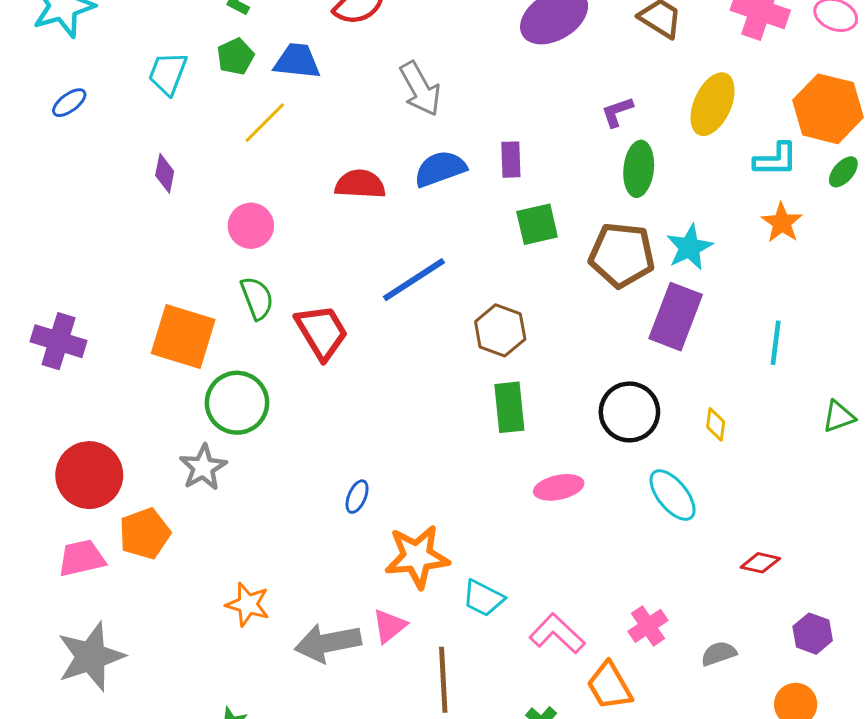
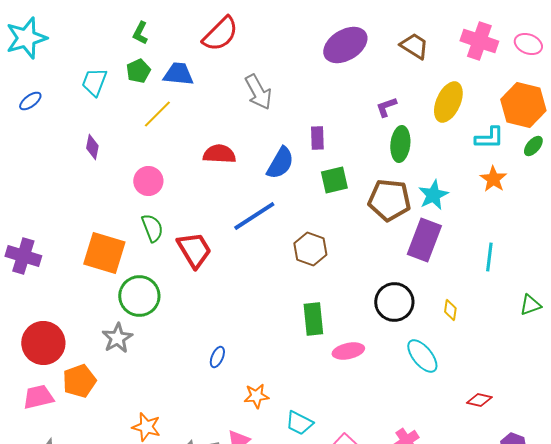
blue semicircle: (440, 169) -> (280, 163), moved, turned 140
green rectangle: (509, 407) -> (313, 319), moved
orange star: (417, 557) -> (256, 396), size x0.6

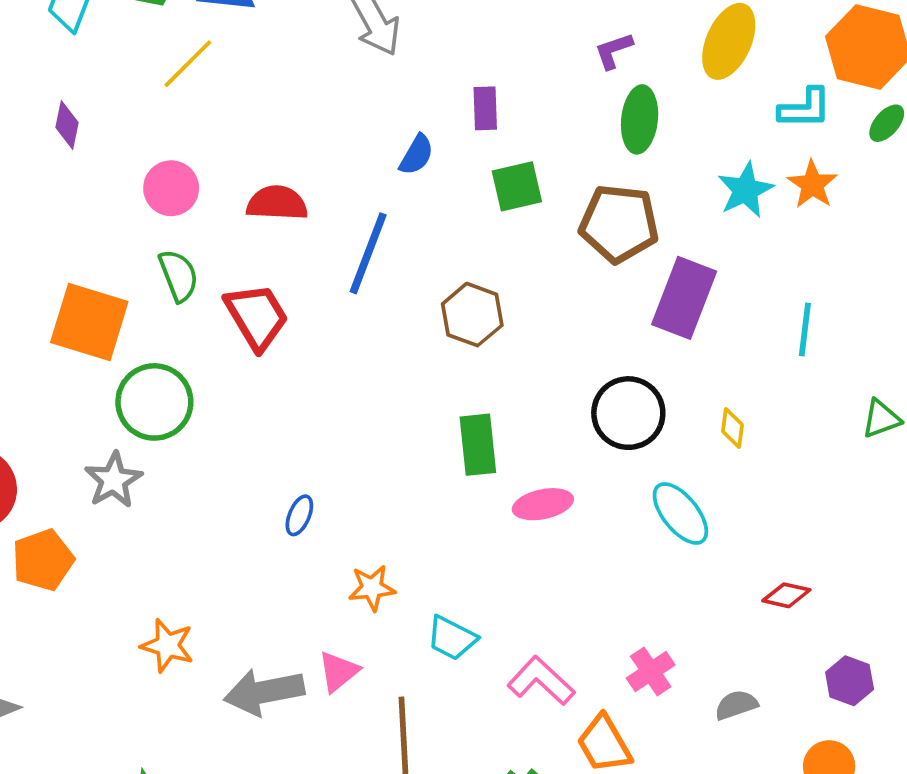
red semicircle: (219, 154) -> (277, 203), moved
blue semicircle: (280, 163) -> (416, 155), size x0.7
cyan star: (433, 195) -> (745, 190), moved
blue line: (254, 216) -> (368, 253), turned -36

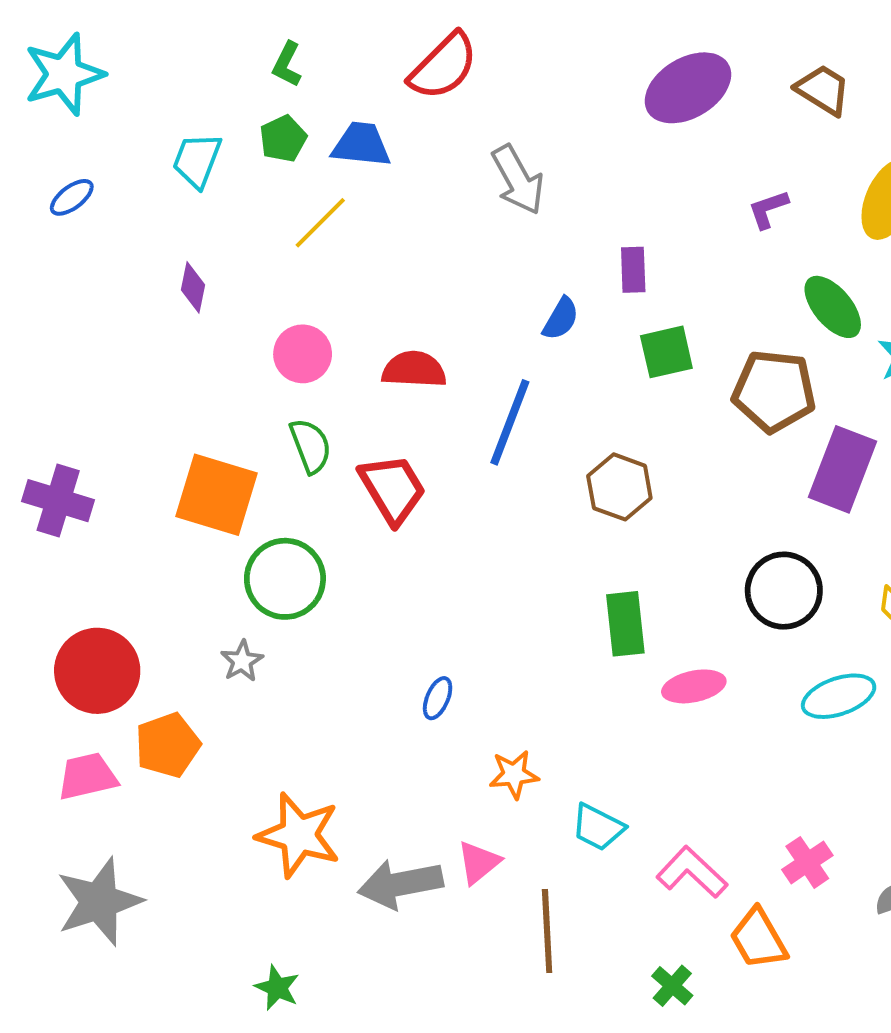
green ellipse: (640, 119) -> (833, 307), moved, turned -46
gray star: (114, 480) -> (242, 661), size x0.7
cyan ellipse: (680, 513) -> (839, 696), turned -70
orange star: (167, 645) -> (299, 835), size x1.5

